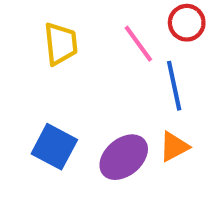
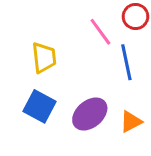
yellow trapezoid: (61, 44) -> (44, 58), moved
orange triangle: (174, 147) -> (131, 122), moved

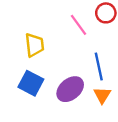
blue line: (126, 62) -> (99, 67), moved
orange triangle: (131, 122) -> (102, 95), turned -30

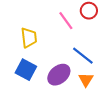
blue line: (99, 67) -> (83, 56), turned -40

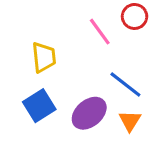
blue square: (26, 70) -> (39, 106), turned 30

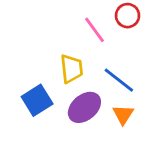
yellow trapezoid: (44, 57) -> (72, 69), moved

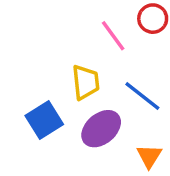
orange triangle: (123, 115) -> (149, 156), moved

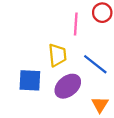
pink line: (113, 36) -> (76, 24), turned 40
blue square: (44, 120) -> (30, 80), turned 35

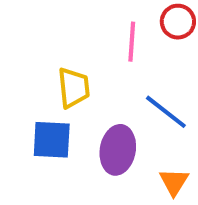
yellow trapezoid: (57, 55) -> (74, 88), moved
purple ellipse: (68, 86) -> (118, 150), turned -40

